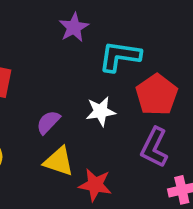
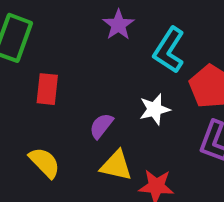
cyan L-shape: (120, 56) -> (169, 50), turned -60

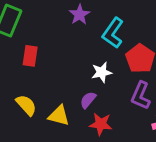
purple semicircle: (101, 126) -> (88, 100), moved
yellow triangle: (116, 166) -> (59, 116), moved

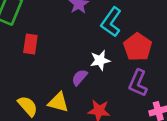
purple semicircle: (88, 100) -> (80, 77), moved
yellow semicircle: (26, 105) -> (28, 106), moved

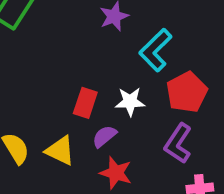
red rectangle: (30, 44) -> (85, 103), moved
purple semicircle: (80, 77) -> (104, 136), moved

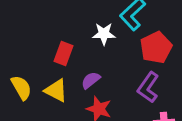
white star: (130, 102) -> (104, 34), moved
red rectangle: (85, 103) -> (63, 54), moved

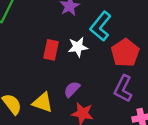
red rectangle: (63, 54) -> (51, 50), moved

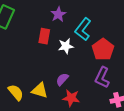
red rectangle: (51, 50) -> (44, 36), moved

